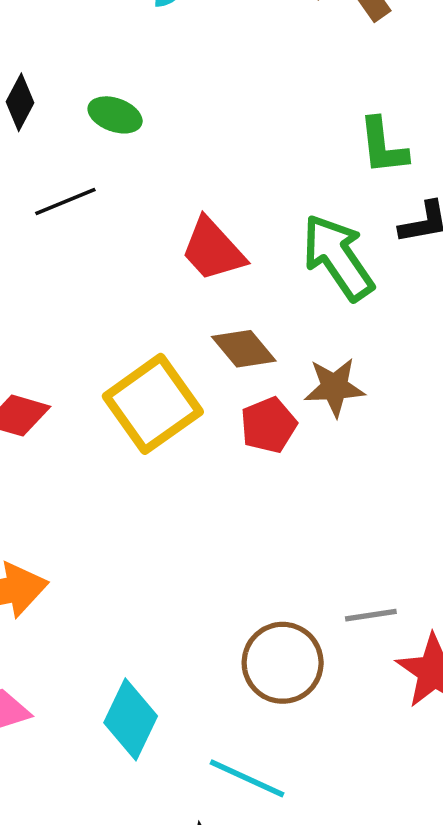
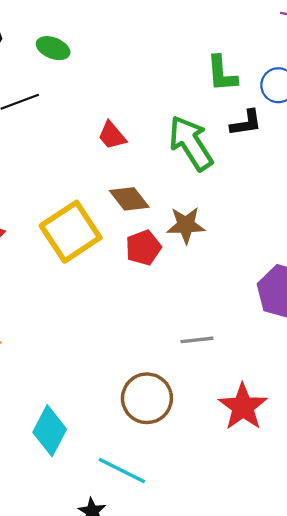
red trapezoid: (213, 250) -> (112, 135), size x0.7
gray line: (371, 615) -> (197, 340), moved

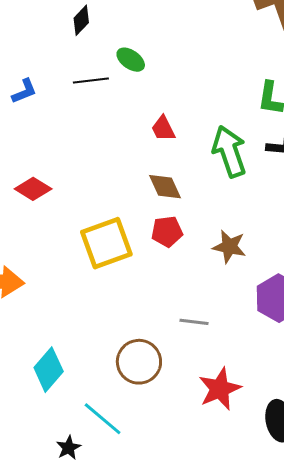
green ellipse: (53, 48) -> (131, 60), moved
brown star: (186, 225) -> (229, 247), moved
yellow square: (71, 232) -> (106, 243), moved

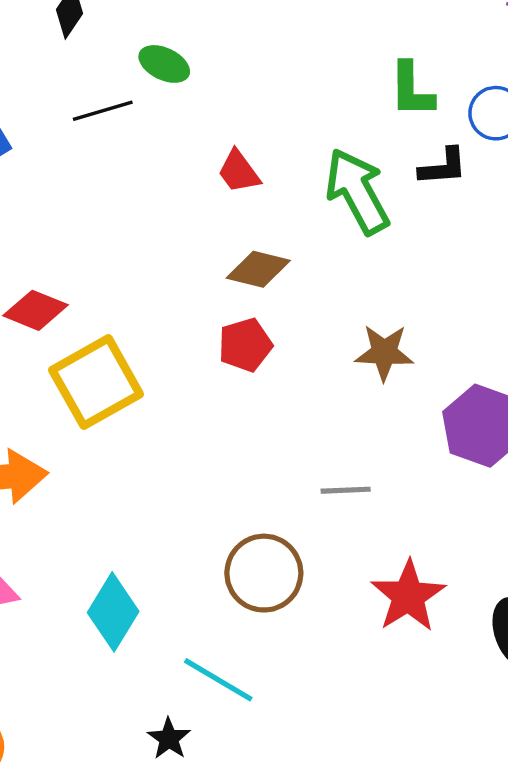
brown diamond: (165, 187) -> (258, 269), turned -42
red pentagon: (167, 232) -> (245, 345), moved
yellow square: (106, 243) -> (96, 382), moved

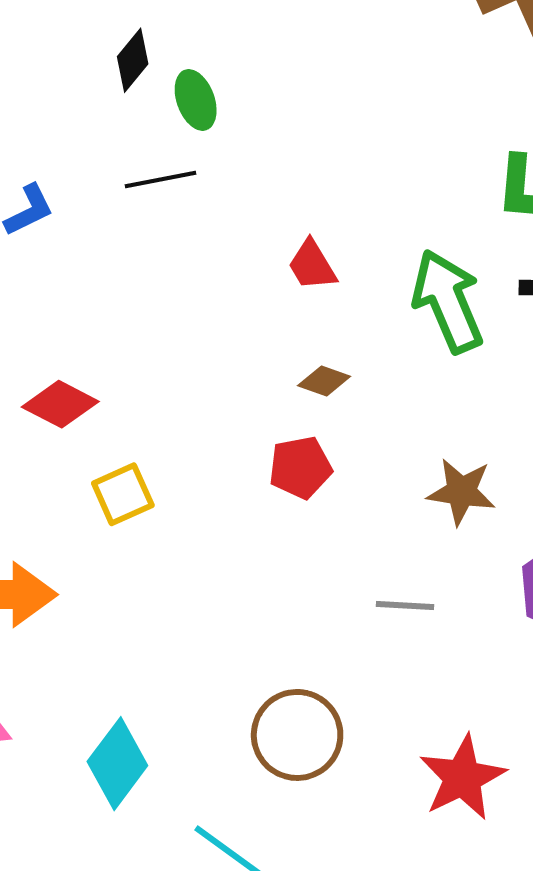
green ellipse: (164, 64) -> (196, 100), moved, turned 39
brown diamond: (258, 269) -> (324, 381), size x0.7
yellow square: (96, 382) -> (123, 494), size x0.6
gray line: (346, 490) -> (405, 606), moved

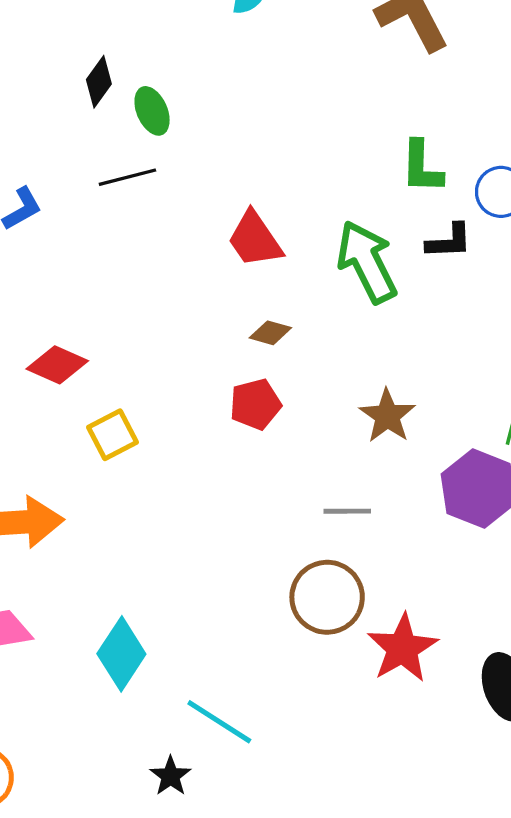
red trapezoid: (312, 265) -> (255, 239), size x1.4
brown star: (461, 492) -> (387, 416), turned 30
brown circle: (297, 735) -> (327, 597), moved

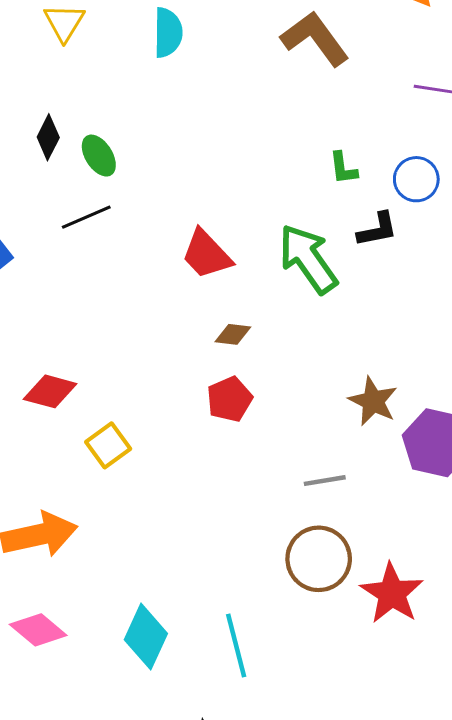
green L-shape: (422, 167) -> (343, 168), size x0.7
brown star: (387, 416) -> (373, 401), moved
cyan line: (219, 722) -> (236, 645), moved, turned 52

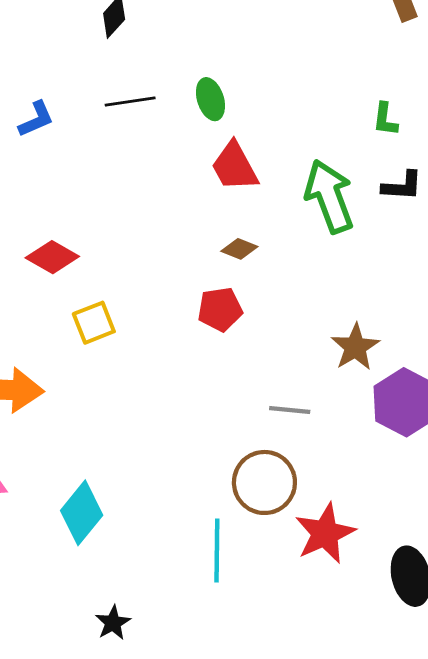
green ellipse: (99, 156) -> (210, 99), moved
cyan line: (236, 645) -> (217, 551), moved

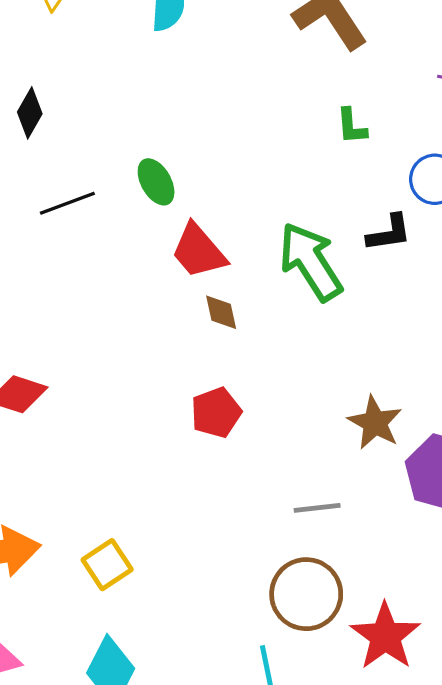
green L-shape: (385, 119) -> (352, 126), moved
brown diamond: (239, 249) -> (221, 312), moved, turned 68
yellow square: (94, 323) -> (107, 565), moved

